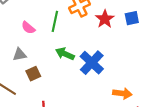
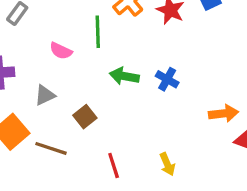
gray triangle: (19, 55) -> (45, 95), moved
blue cross: (92, 63) -> (167, 79), size x0.6

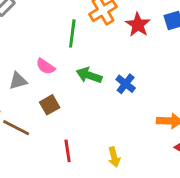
pink semicircle: (61, 51) -> (45, 66), moved

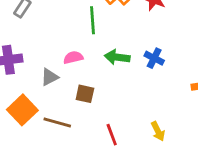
pink semicircle: (45, 66) -> (73, 57), turned 144
brown square: (50, 105) -> (85, 94), turned -36

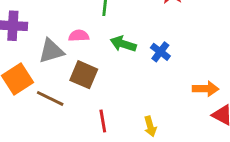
gray triangle: (50, 77) -> (51, 51), size x1.4
brown square: (85, 94) -> (84, 75), size x1.4

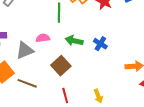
brown square: (84, 75) -> (61, 66), moved, turned 30

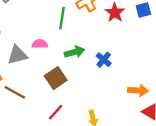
green arrow: (74, 41) -> (75, 52), turned 144
red line: (65, 95) -> (56, 112), turned 49

